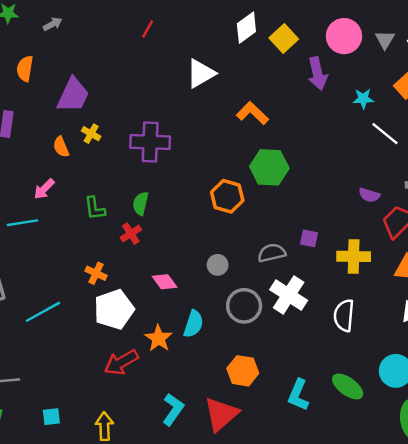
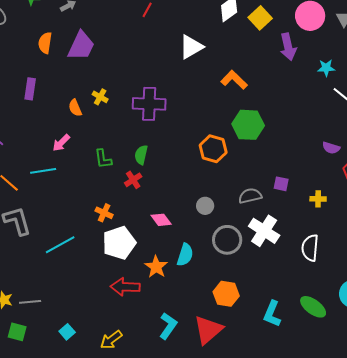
purple trapezoid: (73, 95) -> (81, 46), moved
yellow cross: (354, 256) -> (318, 199), size x0.6
red arrow: (121, 362) -> (125, 287), turned 32
cyan square: (51, 417) -> (67, 332), turned -35
yellow arrow: (104, 426) -> (111, 340), turned -125

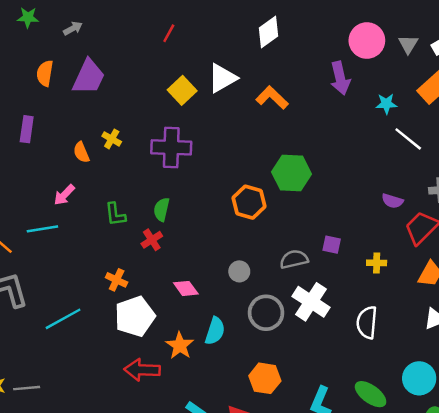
yellow square: (260, 18) -> (182, 90), moved
orange L-shape: (234, 80) -> (272, 98), moved

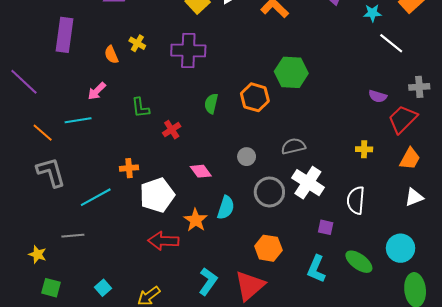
purple rectangle: (27, 129) -> (64, 35), size x1.5
green semicircle: (162, 209) -> (211, 104), moved
purple square: (332, 245) -> (326, 227), moved
orange cross: (117, 280) -> (129, 168), moved, turned -30
gray line: (27, 388) -> (73, 236), moved

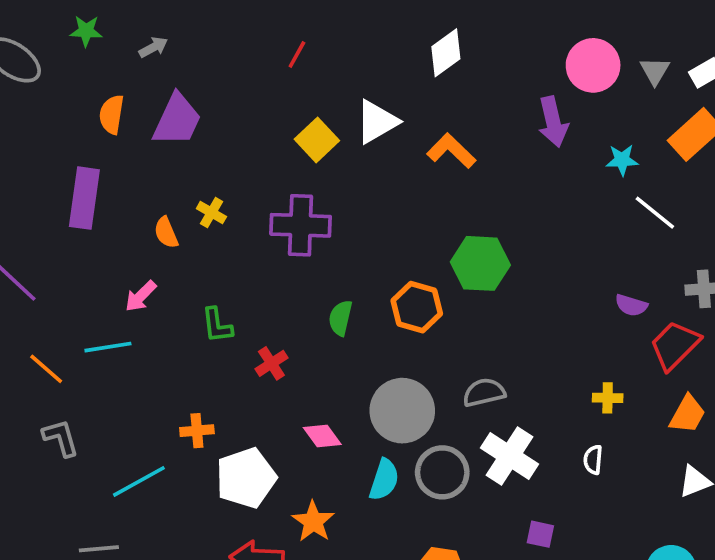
gray circle: (247, 157) -> (402, 411), size x2.0
gray L-shape: (51, 172) -> (61, 438), size x0.7
white semicircle: (356, 200) -> (593, 460), moved, size x0.6
cyan semicircle: (226, 208) -> (384, 480), moved

